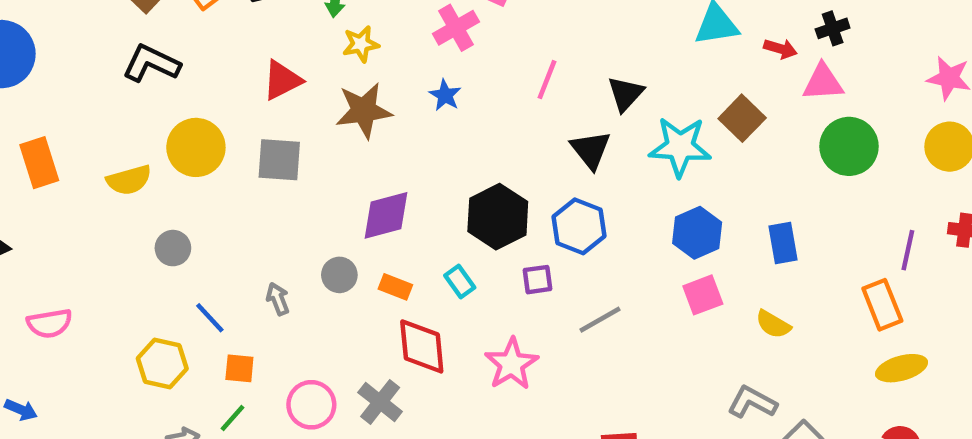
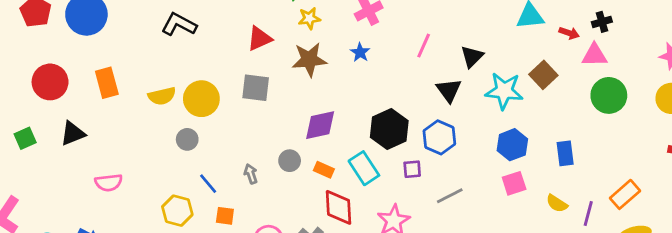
yellow circle: (196, 147) -> (201, 99), moved
purple line: (908, 250) -> (588, 214), moved
cyan rectangle: (460, 282) -> (364, 168), size x1.6
orange rectangle: (882, 305) -> (625, 194), turned 68

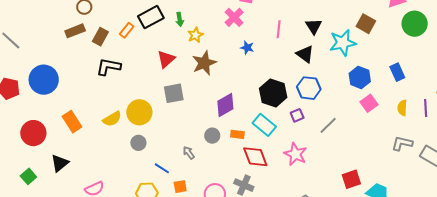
blue star: (360, 52) -> (247, 48), moved
yellow semicircle: (557, 203) -> (402, 108), turned 77

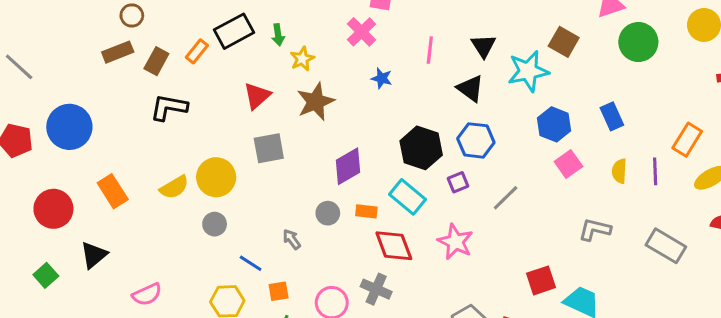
gray L-shape: (402, 143) -> (595, 230), moved

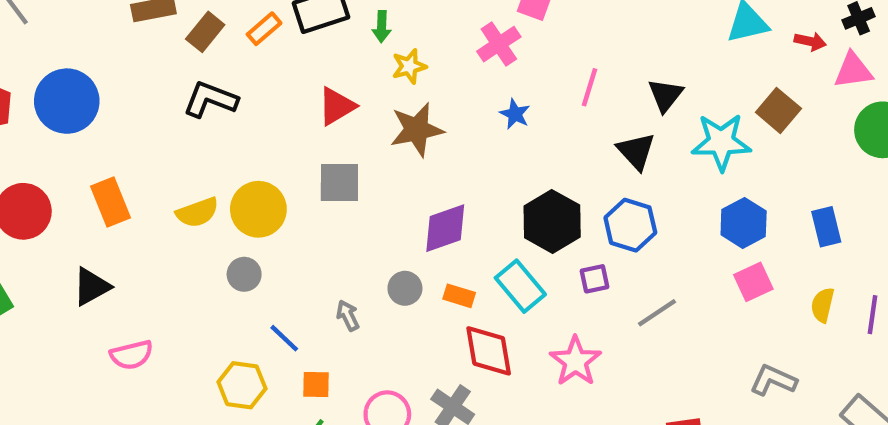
black triangle: (94, 255) -> (91, 287), moved

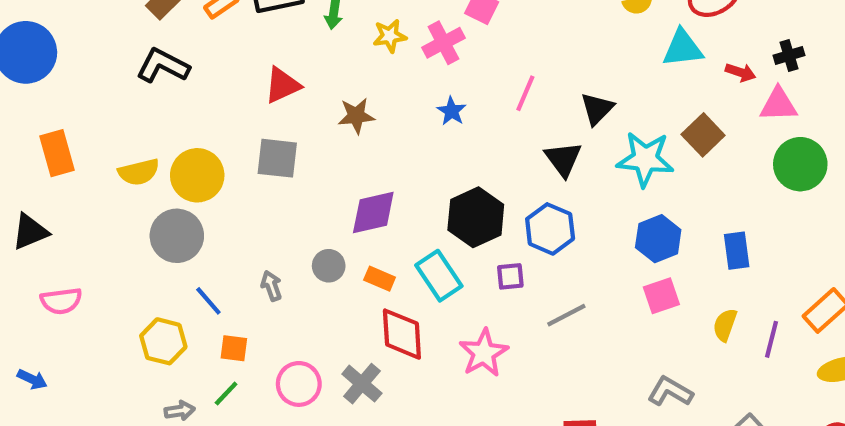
yellow star: (409, 66) -> (390, 36), moved
brown star: (417, 130) -> (356, 116), size x0.7
gray circle: (244, 274) -> (177, 236), size x1.6

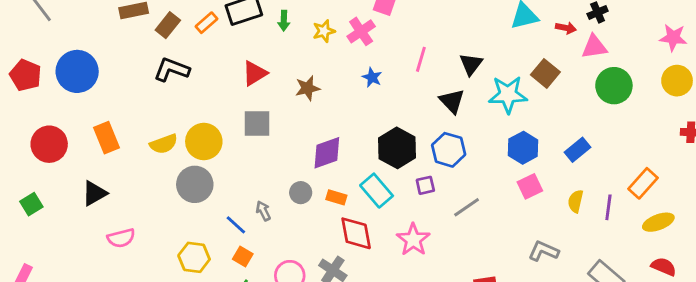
blue rectangle: (737, 251) -> (577, 150), turned 65
blue line: (208, 301) -> (236, 225), moved
orange square: (234, 348) -> (243, 256), turned 30

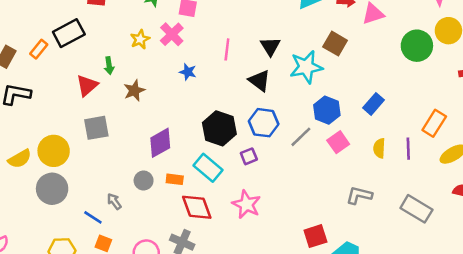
green arrow: (284, 21) -> (109, 66), moved
green circle: (614, 86) -> (417, 46), moved
gray line: (467, 207) -> (301, 137), moved

